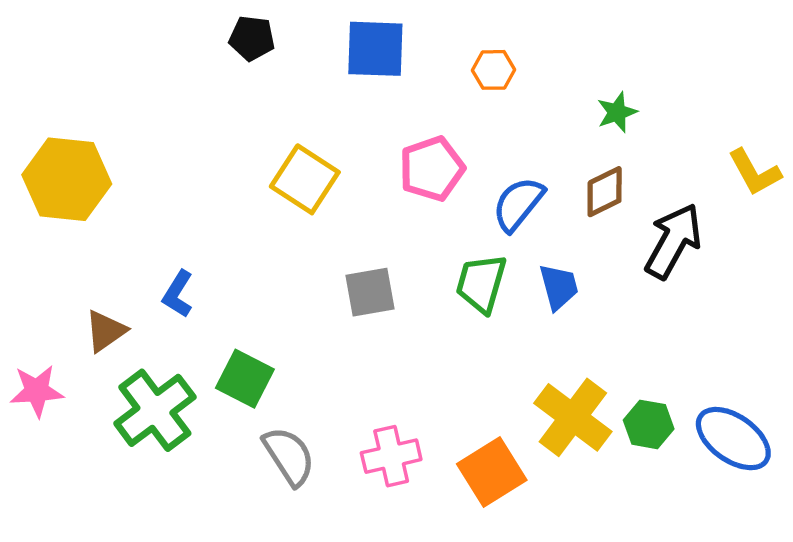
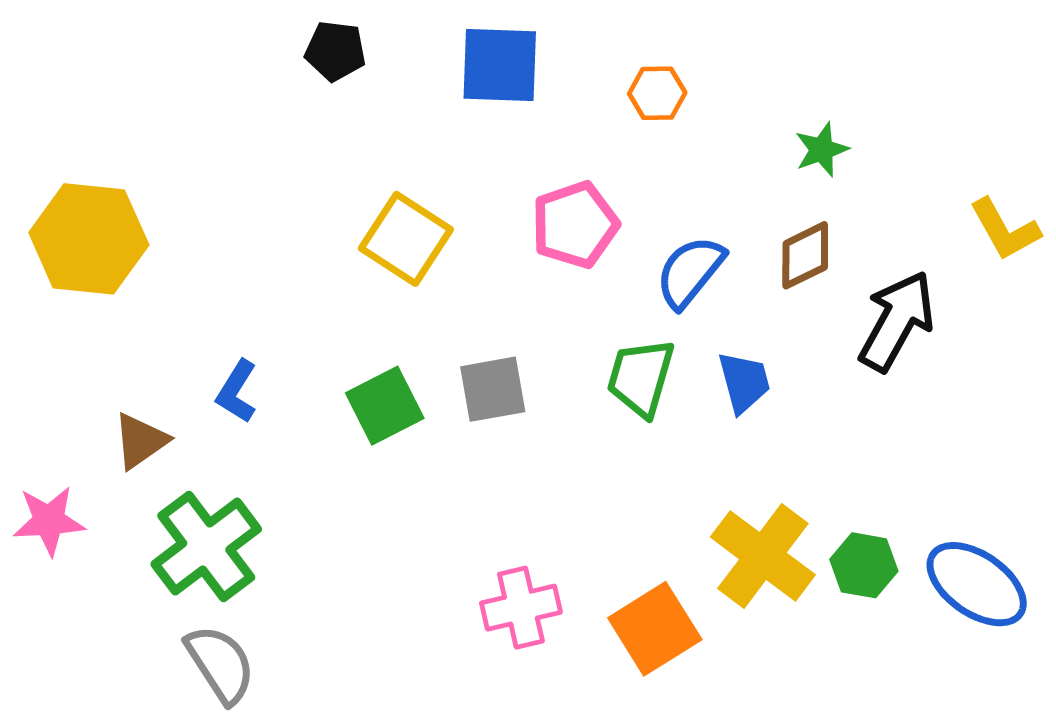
green square: (245, 379) -> (385, 406), moved, turned 36
gray semicircle: (289, 456) -> (220, 664), moved

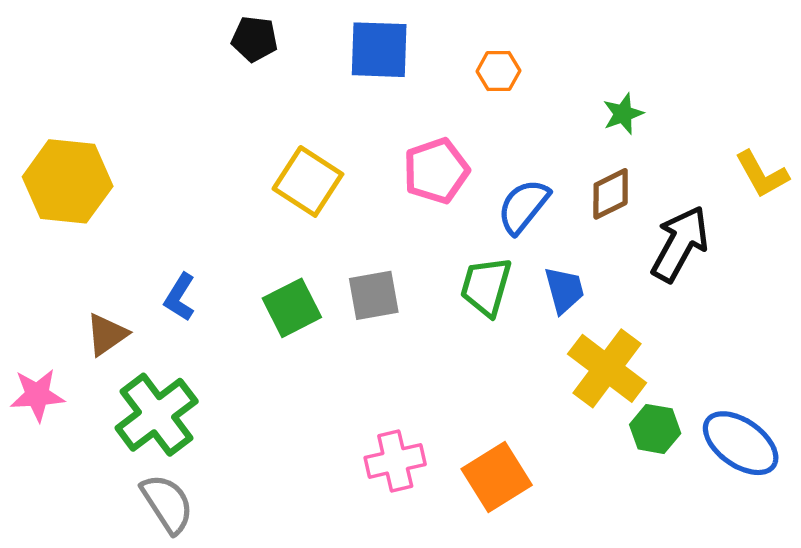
yellow cross: (763, 556) -> (607, 368), moved

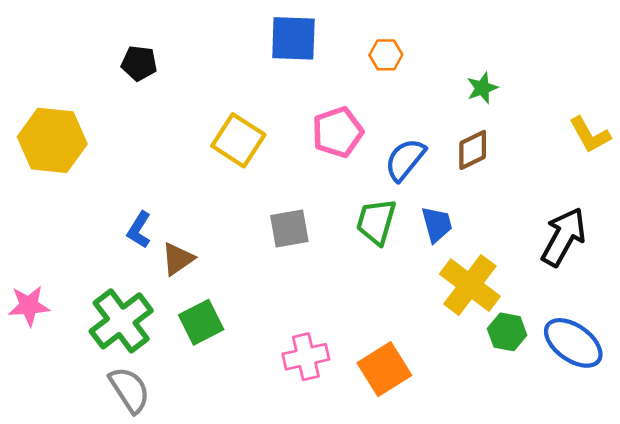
black pentagon: (254, 39) -> (139, 63), moved
black arrow: (680, 244) -> (564, 237), moved
green square: (292, 308) -> (201, 322), moved
brown triangle: (107, 335) -> (178, 259), moved

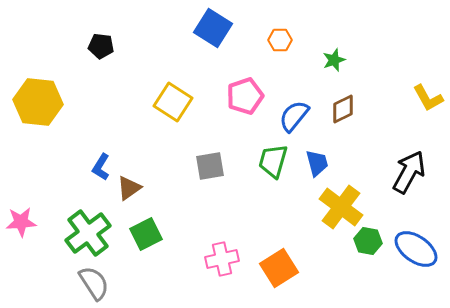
blue square: (293, 38) -> (213, 28), turned 30
green star: (482, 88) -> (334, 60), moved

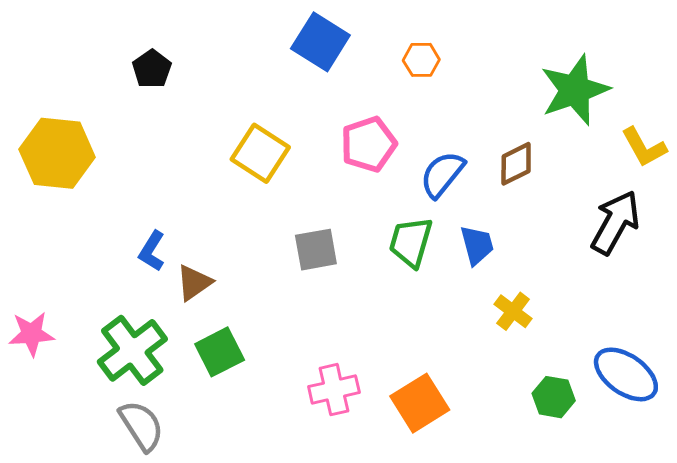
black pentagon: (101, 46) -> (152, 69), turned 30
green star: (334, 60) -> (575, 90), moved, size x2.0
black arrow: (409, 172) -> (615, 222), moved
yellow cross: (341, 207) -> (513, 311), size x0.6
green hexagon: (368, 241) -> (554, 397), moved

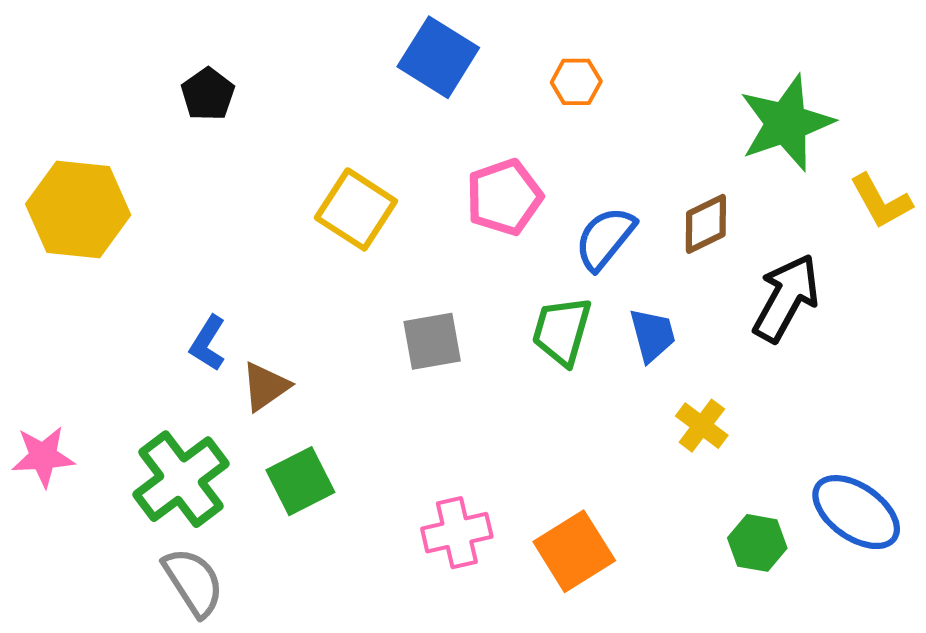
black arrow: (615, 222) -> (786, 298), moved

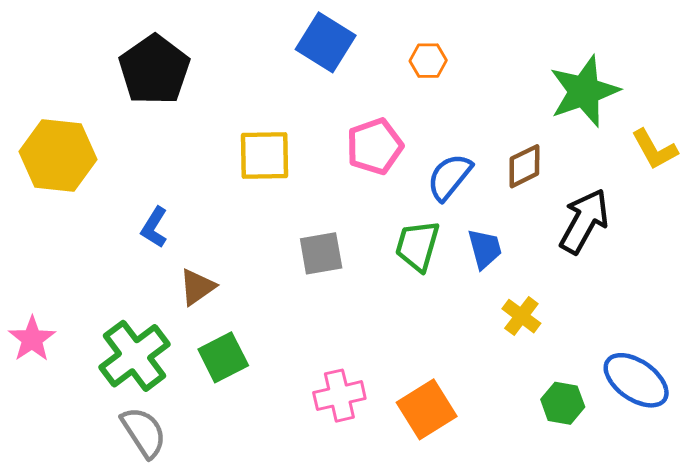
black pentagon: (208, 94) -> (154, 70), size x1.8
yellow square: (356, 209) -> (264, 155), turned -34
blue L-shape: (208, 343) -> (154, 227), moved
pink star: (43, 456) -> (32, 339), turned -30

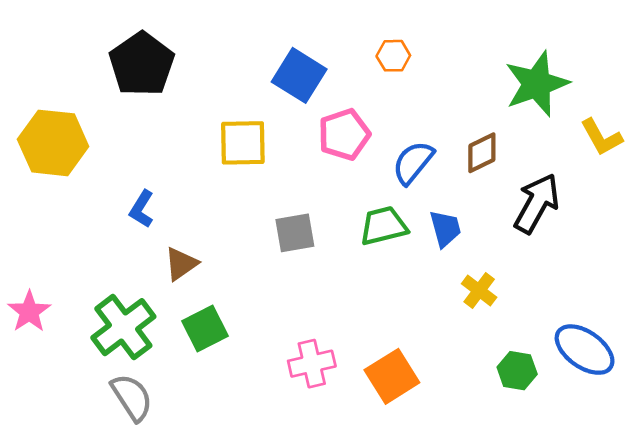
blue square: (326, 42) -> (299, 75), moved
green trapezoid: (417, 246) -> (383, 226), turned 60

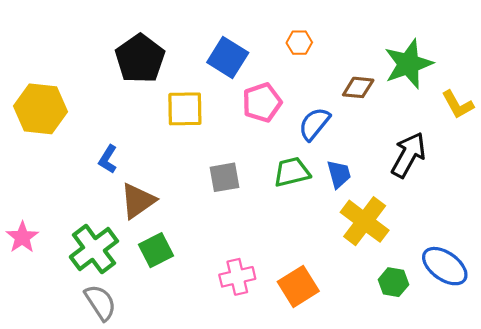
black pentagon: (142, 64) -> (140, 59), moved
brown diamond: (482, 153) -> (358, 87), moved, turned 32
brown triangle: (181, 264) -> (138, 201), size x1.4
yellow cross: (479, 291) -> (365, 221), size x1.8

